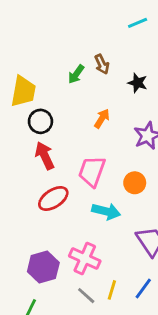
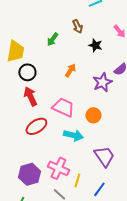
brown arrow: (102, 64) -> (77, 26), moved
pink trapezoid: (92, 171) -> (63, 107), turned 95
yellow line: (112, 290) -> (77, 180), moved

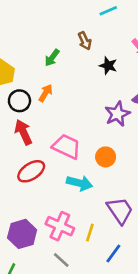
orange arrow: (70, 70) -> (46, 93), moved
yellow line: (77, 180) -> (90, 233), moved

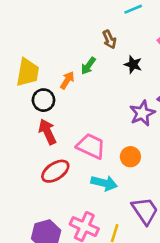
green arrow: (52, 58) -> (88, 66), moved
orange arrow: (46, 93) -> (67, 80), moved

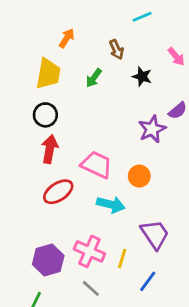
yellow trapezoid: (28, 72) -> (48, 74), moved
orange arrow: (67, 80) -> (67, 38), moved
red arrow: (47, 132) -> (50, 149), turned 35

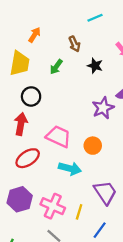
black circle: (45, 115) -> (31, 96), moved
purple hexagon: (48, 260) -> (20, 199), moved

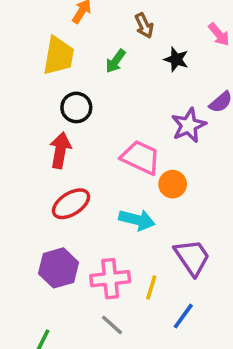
pink trapezoid: (58, 136) -> (141, 157), moved
pink cross: (53, 206) -> (110, 279), turned -30

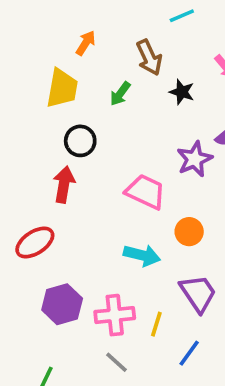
brown arrow: (144, 25) -> (149, 57), size x1.4
orange circle: (173, 184) -> (189, 232), moved
red ellipse: (71, 204) -> (35, 243), moved

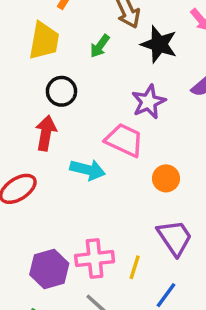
black star: (182, 92) -> (159, 44), size x1.5
purple star: (195, 159) -> (149, 102), moved
cyan arrow: (142, 255) -> (88, 170), moved
purple hexagon: (62, 304) -> (49, 269), moved

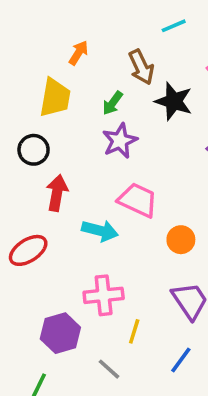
black circle: (61, 91) -> (34, 150), moved
purple star: (149, 102) -> (120, 141), moved
pink cross: (95, 259) -> (104, 295), moved
yellow line: (135, 267) -> (134, 331), moved

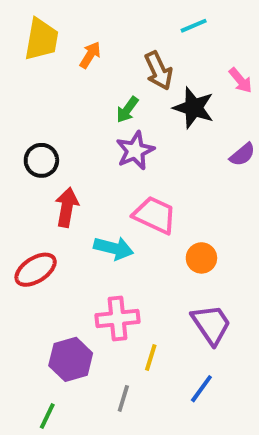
yellow trapezoid: (55, 98) -> (41, 39), moved
gray line: (109, 369) -> (123, 398), turned 65

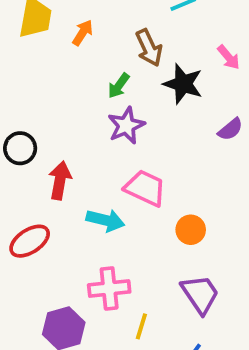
black circle: (41, 160) -> (20, 148), moved

